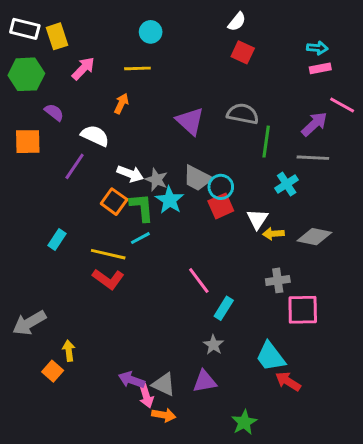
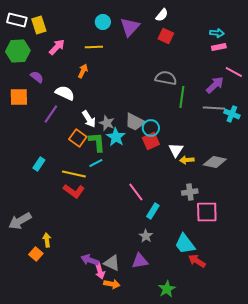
purple triangle: (190, 121) -> (130, 27), moved, turned 30
white arrow: (130, 174) -> (89, 119), turned 36
cyan cross: (287, 184) -> (232, 114), moved, turned -35

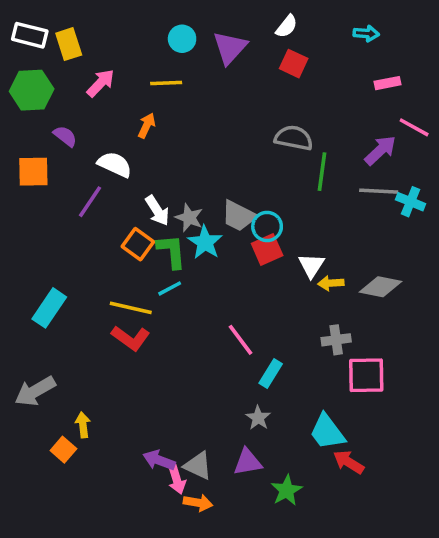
cyan arrow: (217, 33) -> (366, 33), moved
cyan rectangle: (39, 164) -> (49, 308), moved, size x1.5
green star: (167, 289) -> (287, 490), moved

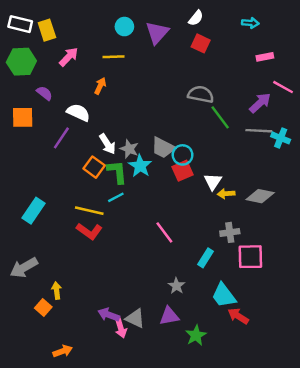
green line: (322, 172) -> (220, 117), turned -45
cyan rectangle: (271, 373) -> (206, 258), moved
orange arrow: (198, 503) -> (63, 351), moved, turned -30

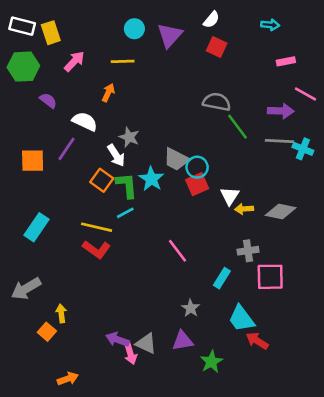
purple arrow: (260, 103) -> (281, 111), turned 45
orange square: (23, 117) -> (33, 161), moved
gray star: (129, 149) -> (129, 137), moved

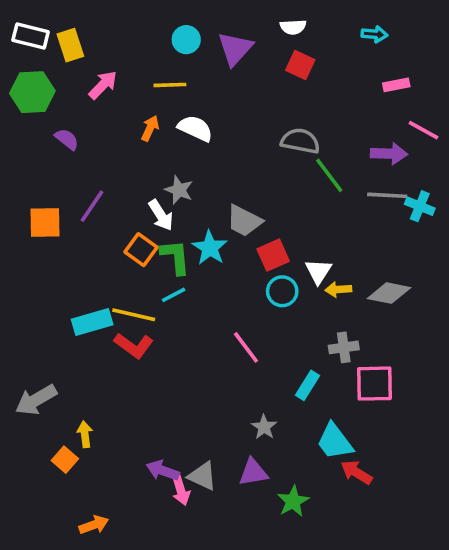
white semicircle: (211, 20) -> (293, 27), turned 48
white semicircle: (85, 121) -> (195, 128), moved
cyan circle: (197, 167) -> (282, 291), moved
cyan rectangle: (36, 227) -> (92, 322), moved, turned 40

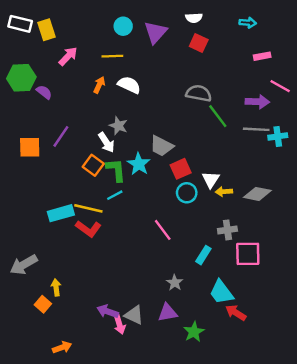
green hexagon: (32, 92) -> (21, 78), moved
cyan cross: (420, 206) -> (278, 136), turned -30

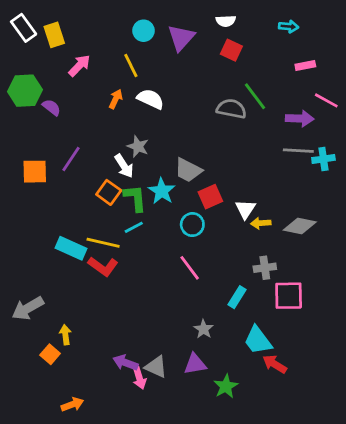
white rectangle: (20, 24) -> (24, 28), turned 40
yellow line: (112, 56) -> (131, 66), turned 66
green line: (218, 116) -> (255, 96), moved
cyan circle: (187, 193) -> (192, 225), moved
cyan rectangle: (61, 213) -> (71, 248), turned 40

